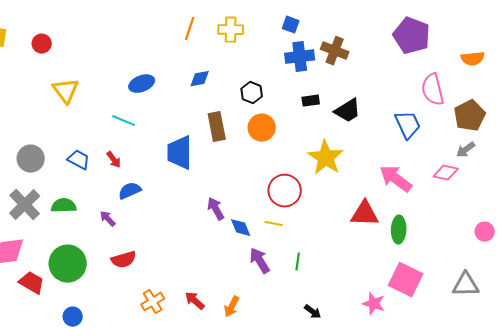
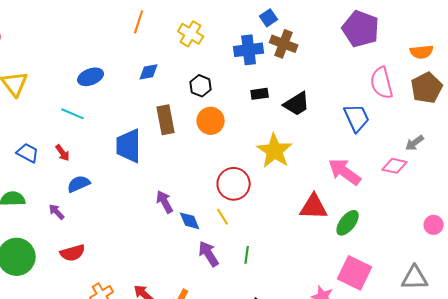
blue square: (291, 25) -> (269, 18), moved, turned 36
yellow cross: (231, 30) -> (191, 34), moved, turned 30
brown pentagon: (470, 116) -> (427, 88), moved
yellow line: (274, 224) -> (223, 217), turned 48
green ellipse: (399, 230) -> (348, 223), turned 36

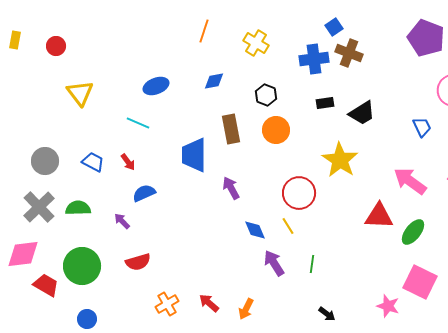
blue trapezoid: (357, 118) -> (422, 127), size x0.7
purple arrow: (165, 202) -> (231, 188), moved

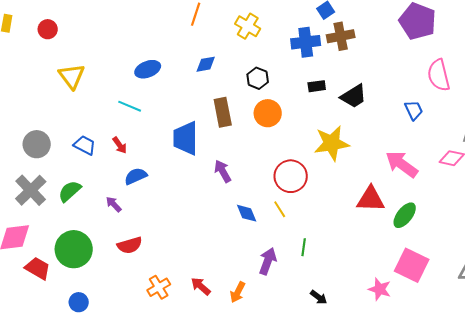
brown cross: (349, 53) -> (341, 36), turned -32
yellow star: (340, 160) -> (332, 143), turned 30
green semicircle: (78, 208) -> (70, 191), turned -40
purple arrow: (274, 263) -> (268, 261), moved, turned 52

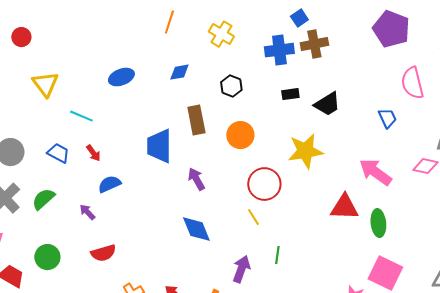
cyan line: (130, 106) -> (81, 116), moved
orange circle: (268, 113) -> (240, 135), moved
blue diamond: (247, 213) -> (196, 229), moved, size x1.4
green ellipse: (405, 215) -> (378, 223), turned -44
green circle: (74, 249) -> (47, 257), size x0.7

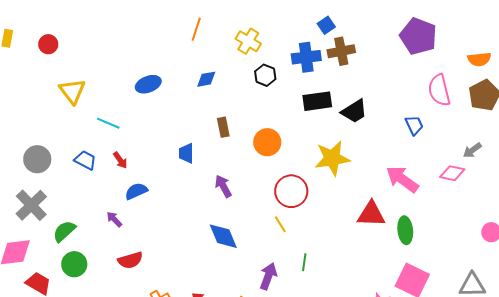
black hexagon: (231, 86) -> (265, 75), moved
black rectangle: (290, 94) -> (317, 101), size x1.6
brown rectangle: (196, 120) -> (223, 127), size x0.7
blue trapezoid: (159, 146) -> (186, 153), size x0.6
green semicircle: (43, 199) -> (64, 231), moved

